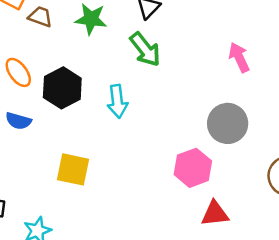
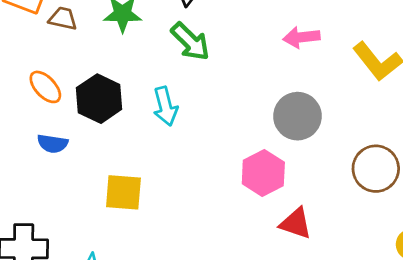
pink arrow: (239, 57) -> (301, 37), turned -64
red triangle: (215, 214) -> (296, 223), turned 32

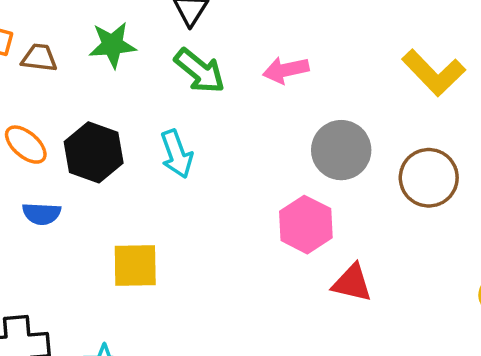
pink arrow: (301, 37) -> (286, 70), moved
brown circle: (376, 169) -> (429, 178), moved

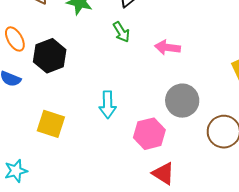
green arrow: (200, 71) -> (121, 32), size x0.7
cyan arrow: (177, 154) -> (108, 105), moved

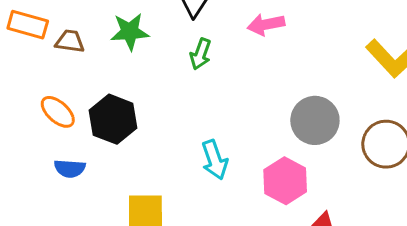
green arrow: (121, 32) -> (201, 54), turned 70
pink arrow: (167, 47) -> (266, 24), moved

